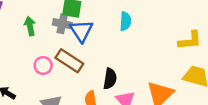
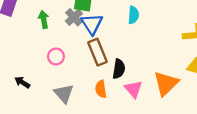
gray cross: (62, 24) -> (74, 17), turned 36
brown rectangle: (69, 61) -> (98, 52), moved, turned 35

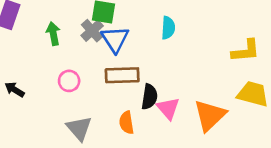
brown rectangle: (98, 52) -> (122, 75), turned -70
black arrow: (22, 82) -> (14, 90), moved
pink triangle: (133, 89) -> (168, 108), moved

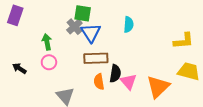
green arrow: (53, 34) -> (47, 42), moved
pink circle: (69, 81) -> (49, 62), moved
orange semicircle: (126, 123) -> (99, 82), moved

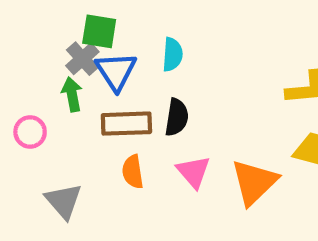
cyan semicircle: (129, 25) -> (173, 54), moved
green arrow: (47, 42) -> (72, 94), moved
black semicircle: (115, 73) -> (177, 117), moved

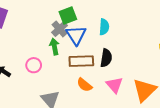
green square: (99, 31) -> (68, 15), turned -30
orange semicircle: (133, 172) -> (84, 85), turned -42

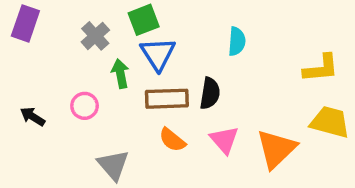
cyan semicircle: (104, 27) -> (237, 41), moved
gray cross: (60, 29) -> (95, 36), moved

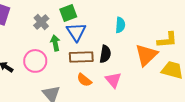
pink circle: (85, 106) -> (35, 61), size x1.5
orange triangle: (276, 149) -> (146, 55), moved

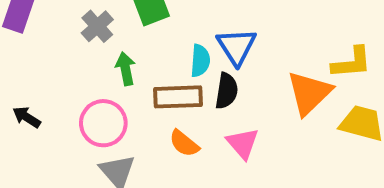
cyan semicircle: (120, 25) -> (200, 61), moved
blue triangle: (76, 32) -> (237, 46), moved
pink circle: (35, 61) -> (103, 123), moved

